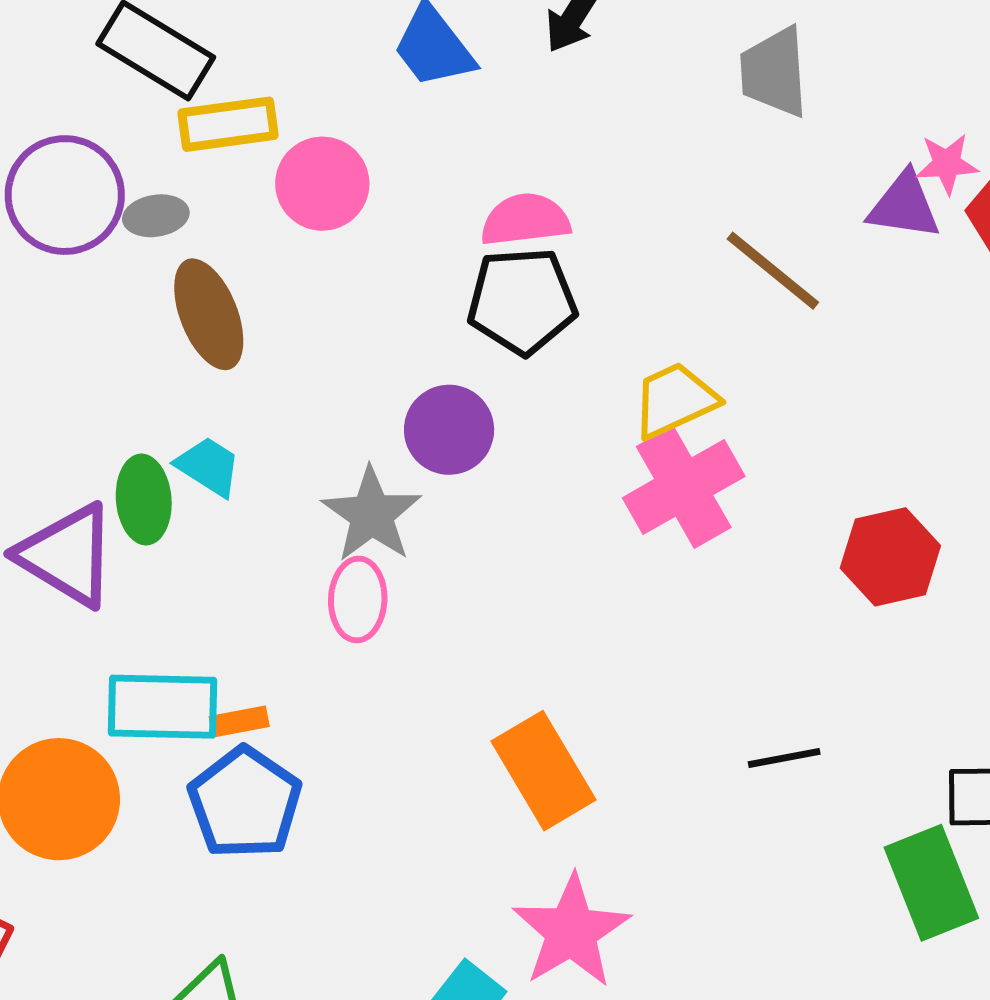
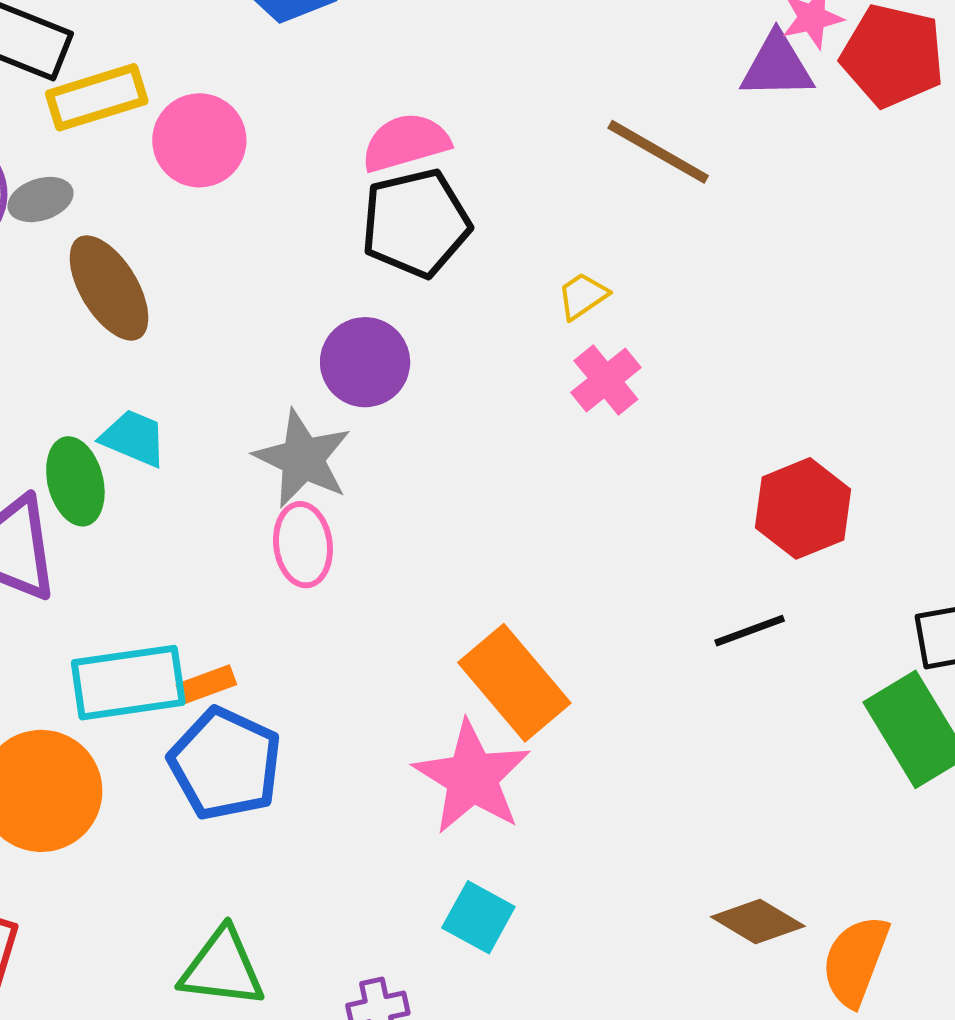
yellow trapezoid: (675, 400) -> (583, 296), size x0.6
pink cross: (684, 487) -> (606, 380), size x0.6
red hexagon: (890, 557) -> (803, 508), moved
pink star: (571, 931) -> (472, 777), moved

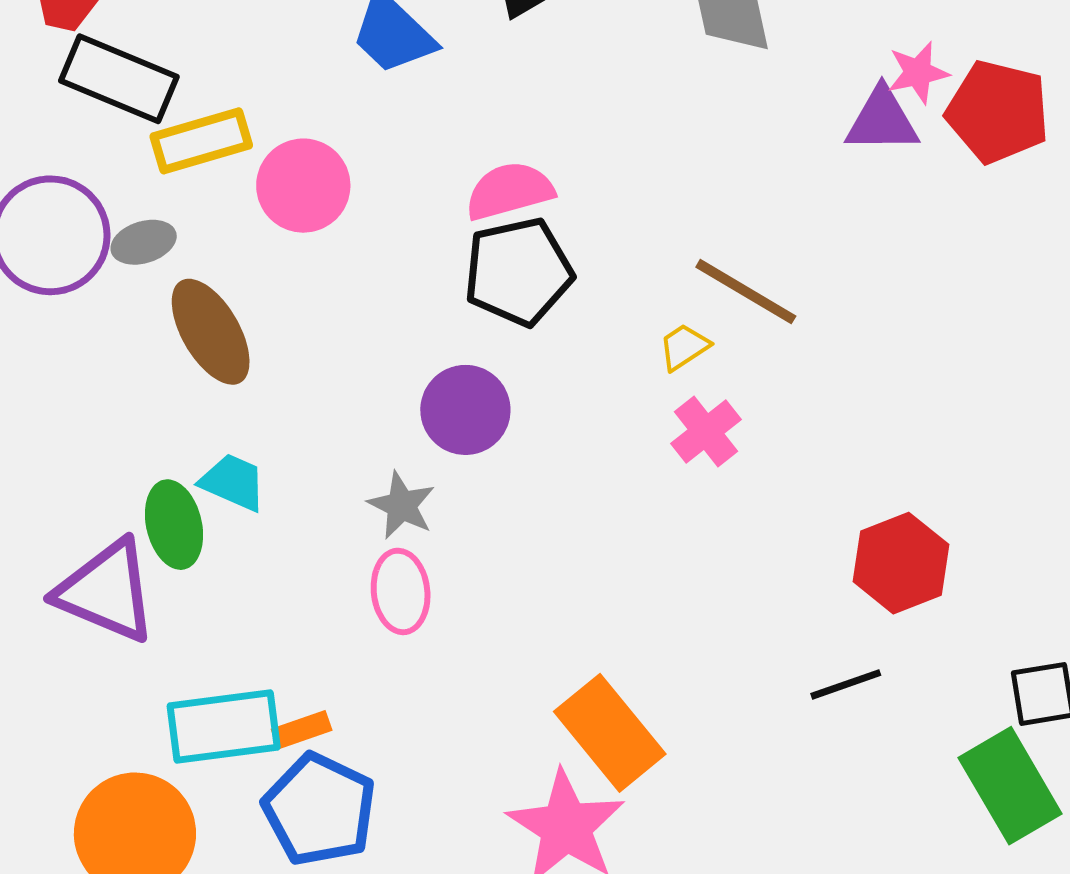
brown line: (658, 152) -> (746, 292), moved
gray star: (303, 459) -> (402, 505), size x0.7

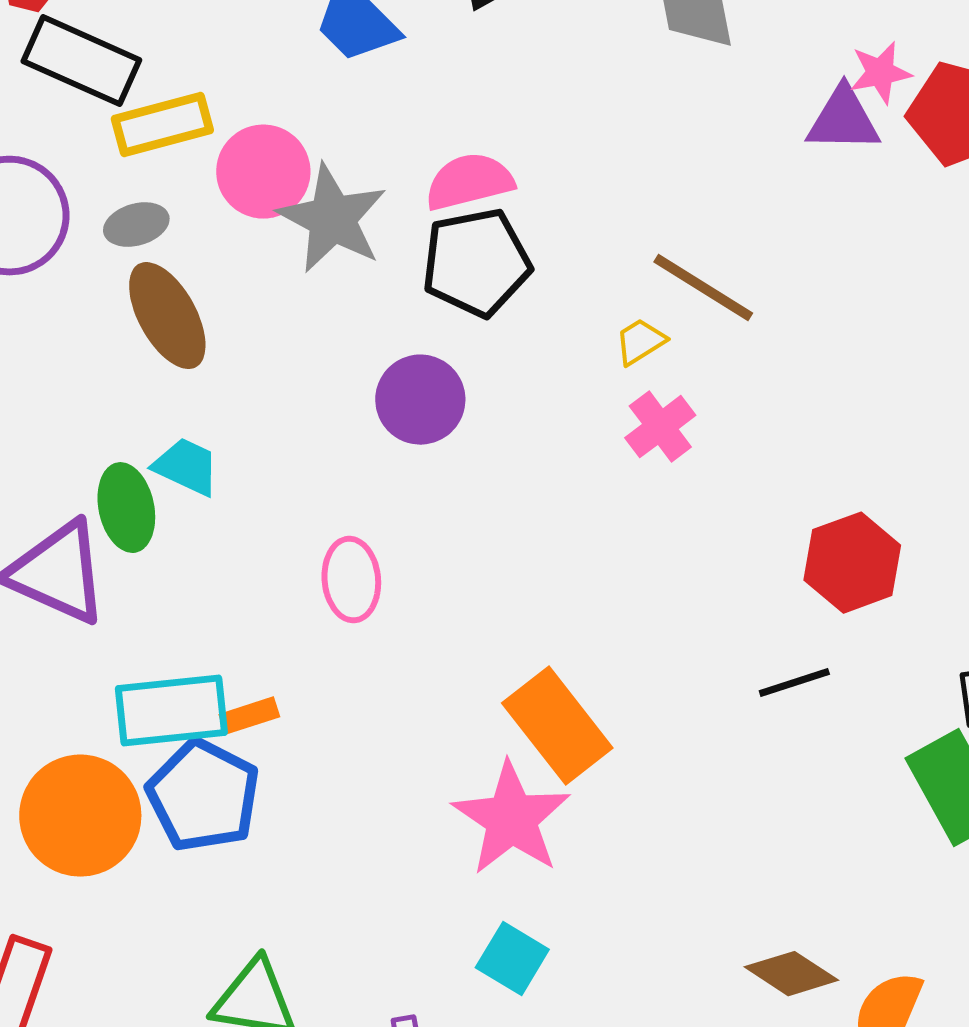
gray ellipse: (144, 242) -> (136, 225), moved
gray star: (402, 505) -> (332, 219), moved, size x1.6
blue pentagon: (319, 809) -> (203, 796), moved

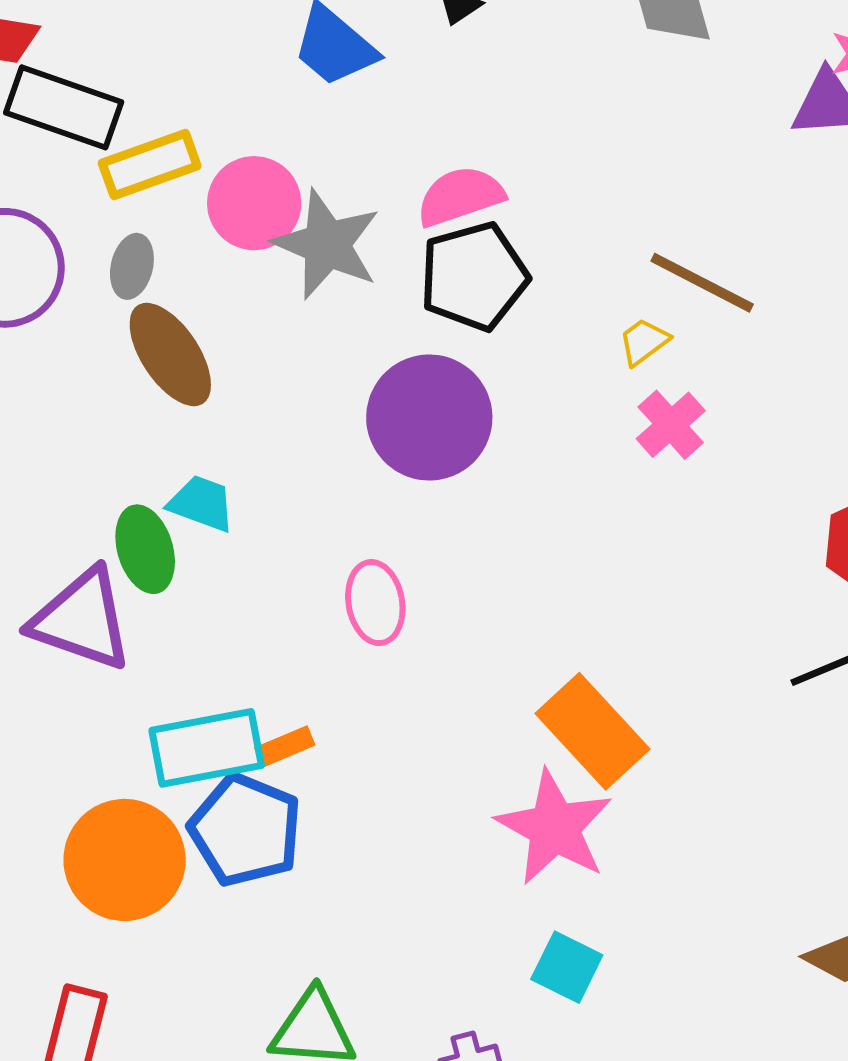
gray ellipse: (136, 225) -> (132, 266), turned -56
purple circle: (420, 400) -> (429, 418), size x1.4

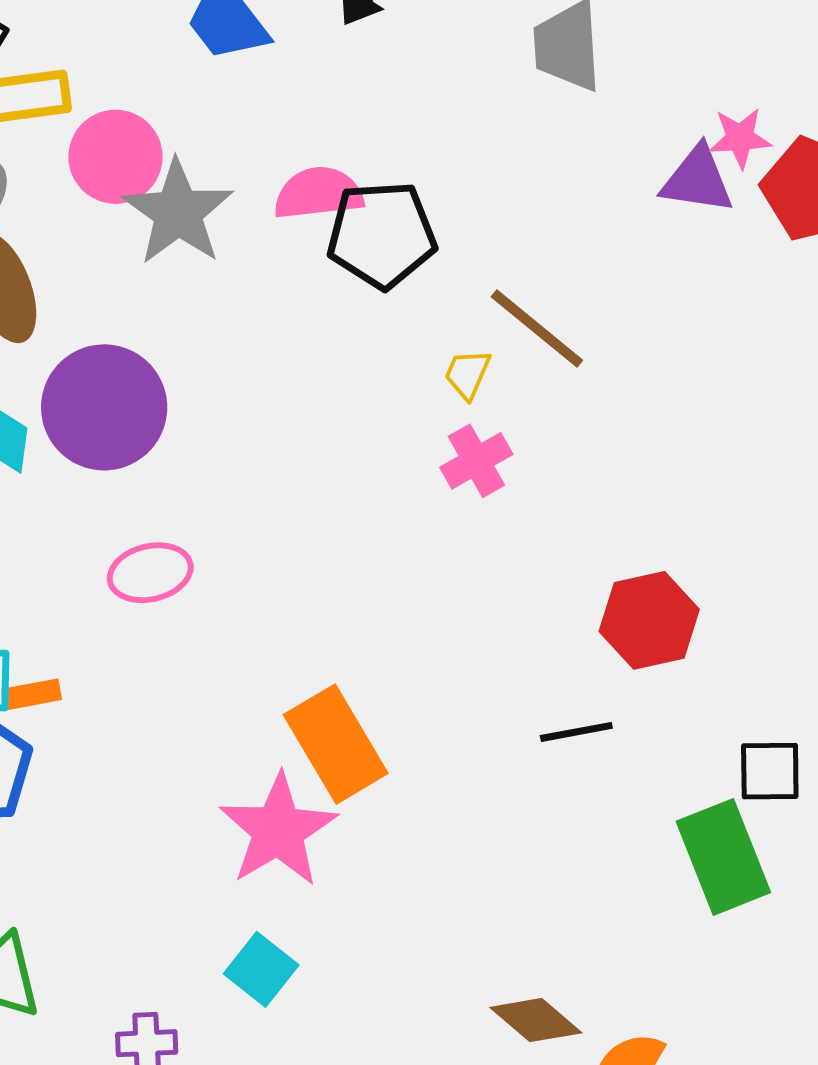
black pentagon: (474, 276) -> (382, 235), moved
yellow trapezoid: (644, 342) -> (467, 374), turned -42
purple circle: (429, 418) -> (104, 407), moved
pink ellipse: (375, 603) -> (150, 573), turned 74

